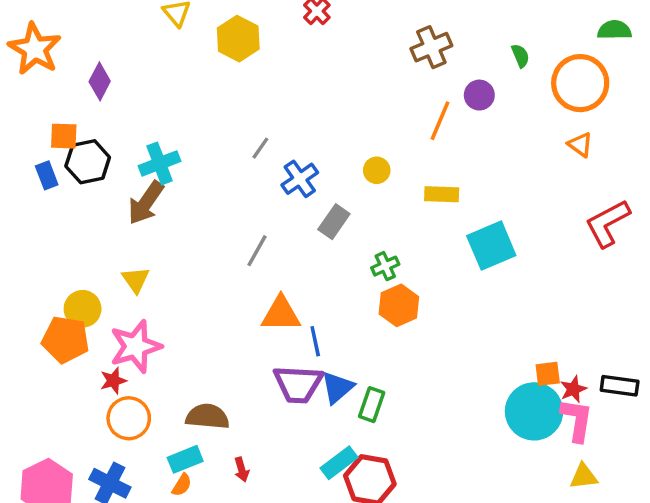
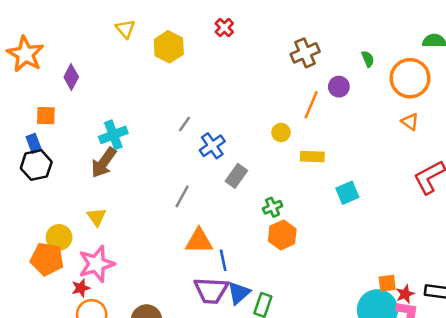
black hexagon: (88, 162) -> (36, 165), moved
yellow circle: (377, 170) -> (281, 132), moved
cyan square: (491, 246) -> (347, 193), size x0.7

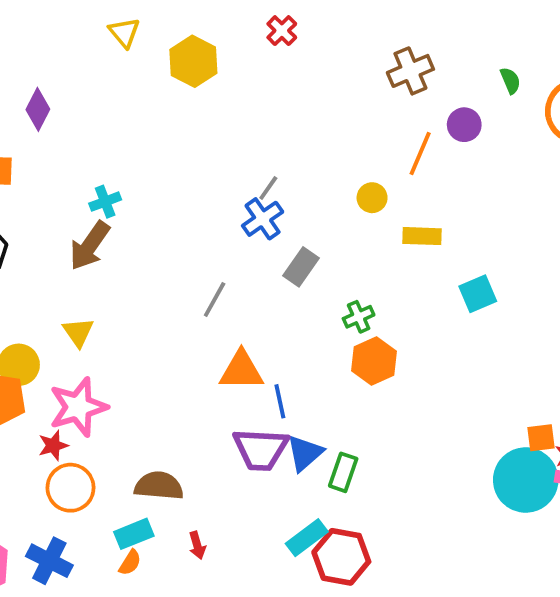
gray line: (185, 124) -> (268, 188), moved
cyan cross: (113, 135) -> (105, 202), size x0.7

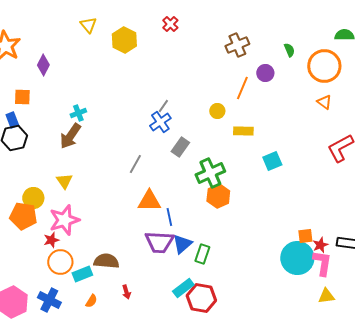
green cross: (359, 317) -> (210, 173), size x1.8
cyan rectangle: (134, 534) -> (82, 274), moved

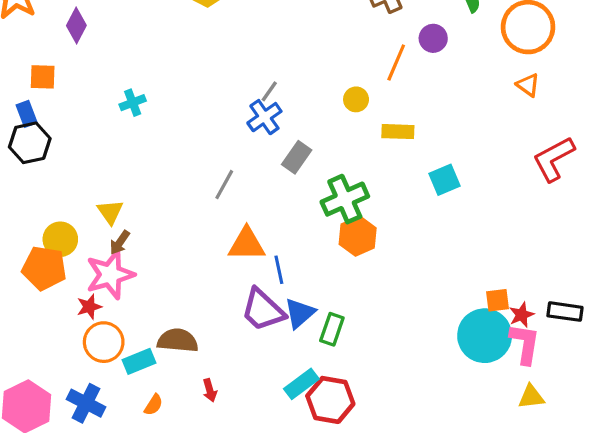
brown arrow: (70, 136) -> (120, 242), moved, size x0.6
purple trapezoid: (159, 242) -> (263, 310), turned 40

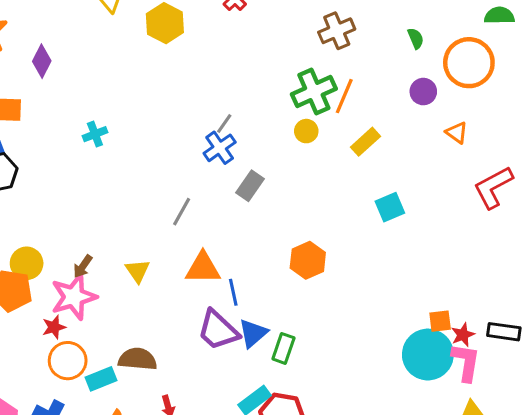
purple circle: (433, 38) -> (423, 92), moved
orange triangle: (528, 85) -> (457, 133), moved
yellow rectangle: (398, 132) -> (366, 142), moved, turned -44
green cross: (345, 199) -> (314, 92), moved
yellow triangle: (110, 212) -> (138, 271), moved

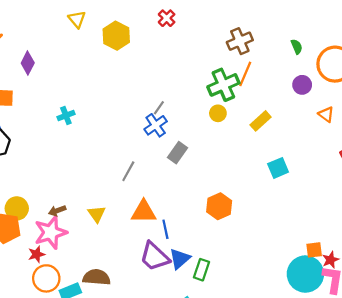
orange line: (344, 96) -> (245, 74), moved
brown arrow: (83, 266) -> (57, 211), turned 35

